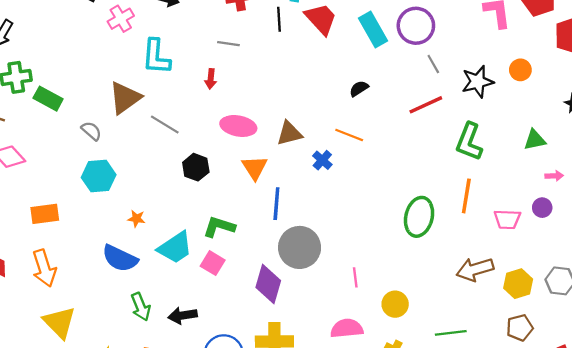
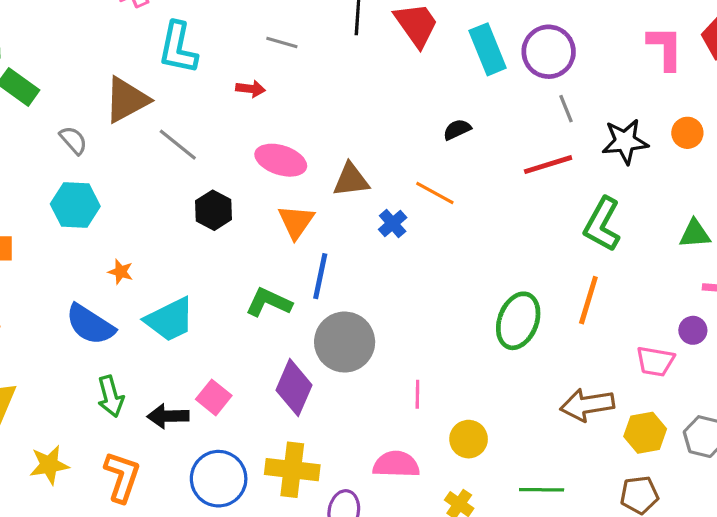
red arrow: (211, 79) -> (251, 89), turned -96
pink trapezoid: (507, 219) -> (655, 361), moved
green L-shape: (219, 227) -> (269, 302), moved
pink square: (213, 263) -> (214, 397), moved

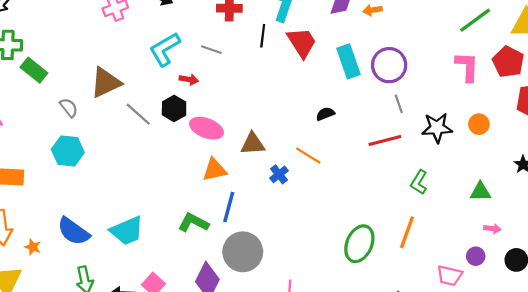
cyan L-shape: (178, 48) -> (165, 49), moved, turned 45
black hexagon: (213, 210) -> (174, 108), moved
orange triangle: (296, 222) -> (215, 170), turned 40
green L-shape: (602, 224) -> (419, 182), size x0.7
orange star: (121, 272) -> (33, 247), moved

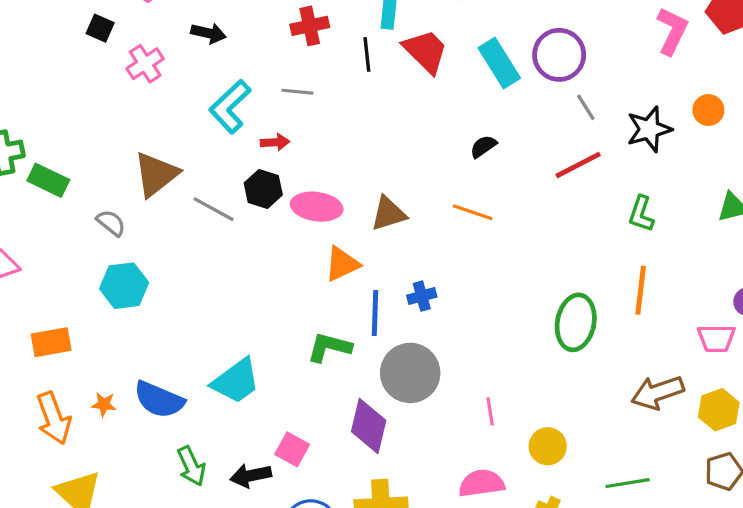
pink L-shape: (467, 67) -> (672, 31), turned 36
blue cross: (279, 174) -> (422, 296), moved, turned 36
orange star: (33, 247) -> (104, 404), moved

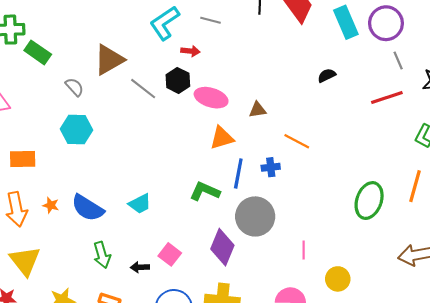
orange line: (473, 212) -> (297, 141), moved
brown triangle: (389, 214) -> (258, 110), size x0.7
cyan trapezoid: (236, 381) -> (140, 204), size x0.7
black arrow: (251, 476) -> (140, 267), size x0.7

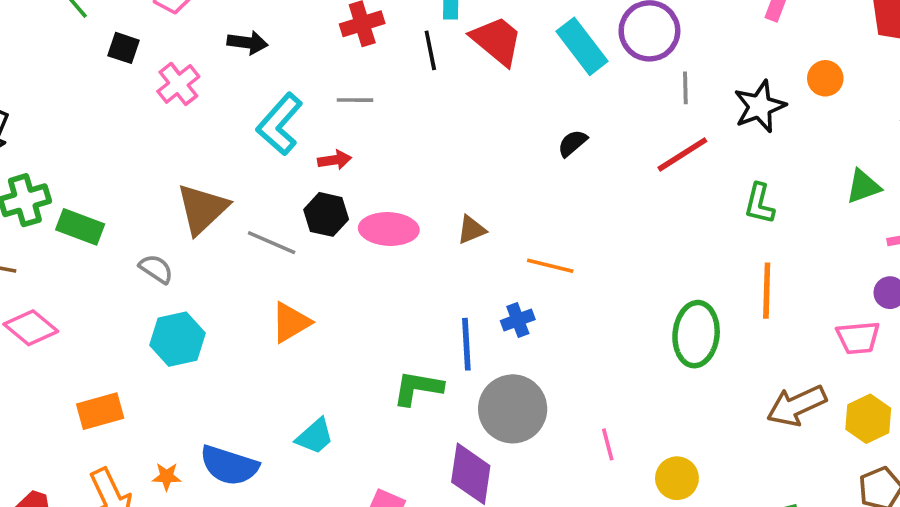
gray line: (398, 60) -> (685, 88), turned 36
orange triangle: (222, 138) -> (291, 322), moved

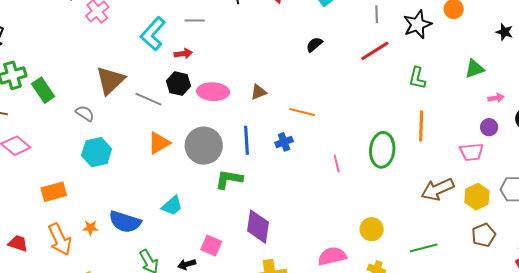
green rectangle: (80, 227) -> (43, 90), turned 35
blue line: (466, 344) -> (246, 140), moved
gray circle: (513, 409) -> (204, 146), moved
pink line: (608, 444) -> (337, 164), moved

